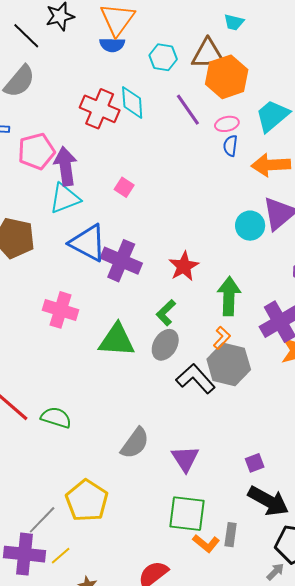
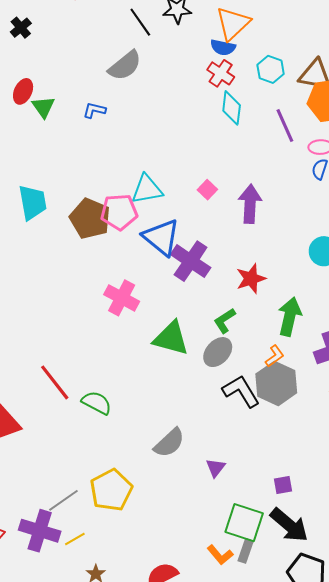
red cross: (100, 109) -> (221, 73), moved, size x0.7
pink pentagon: (36, 151) -> (119, 212), moved
purple arrow: (65, 166) -> (250, 204), moved
purple triangle: (185, 459) -> (216, 468), size x0.7
green square: (187, 514) -> (244, 523), moved

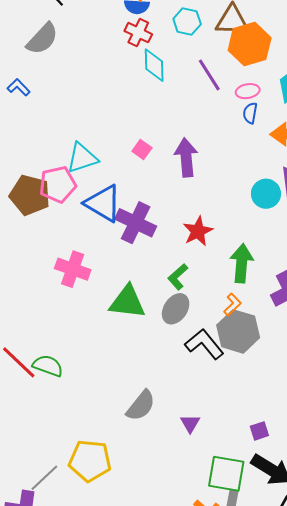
blue L-shape: (94, 110) -> (19, 87), turned 40
green semicircle: (97, 403) -> (48, 366), moved
yellow pentagon: (111, 490) -> (90, 461), turned -30

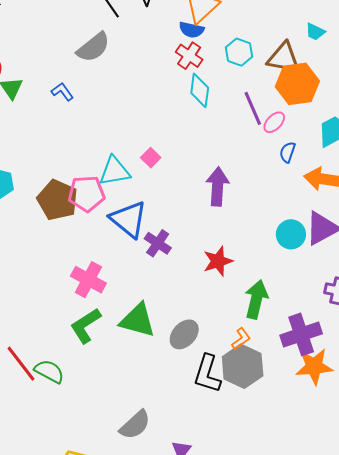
pink ellipse: (248, 91) -> (274, 122), moved, turned -45
pink square: (142, 150) -> (151, 158), moved
purple cross: (136, 223) -> (158, 243), size x0.7
green L-shape: (178, 277) -> (85, 326), moved, size x1.4
black L-shape: (204, 344) -> (207, 374), turned -132

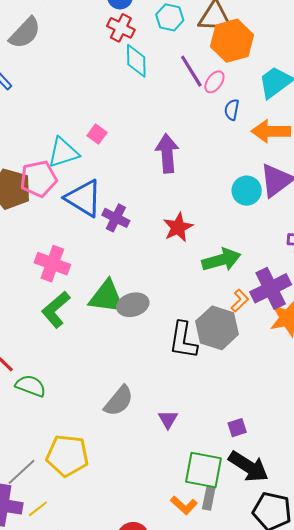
green arrow: (256, 299) -> (221, 260), turned 69
gray ellipse: (184, 334) -> (133, 305), moved, turned 40
orange L-shape: (241, 339) -> (240, 301), moved
green semicircle: (49, 371) -> (31, 386), moved

